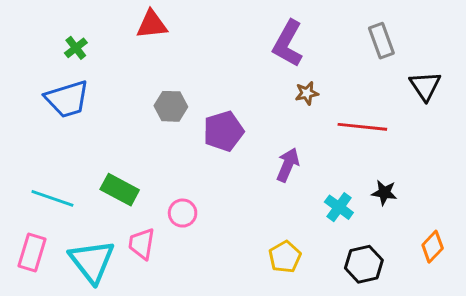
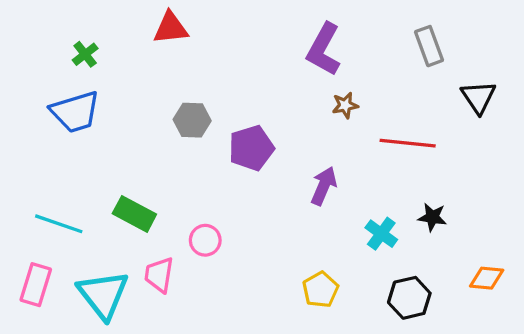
orange diamond: (433, 247) -> (487, 278), turned 52

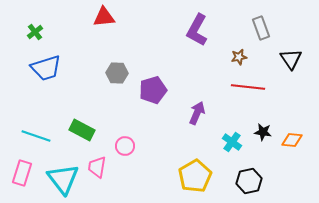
green cross: (85, 54) -> (35, 32), moved
brown star: (345, 105) -> (239, 57), moved
orange diamond: (487, 278) -> (292, 140), moved
yellow pentagon: (320, 290) -> (195, 176), size x1.5

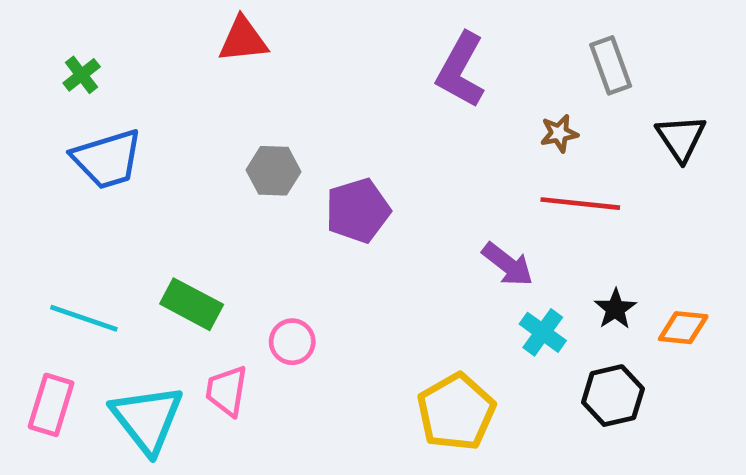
purple arrow: (197, 113) -> (508, 264), moved, turned 105
black star: (263, 132) -> (615, 309), turned 30
black hexagon: (249, 181) -> (613, 396), moved

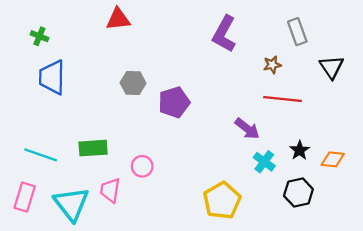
green cross: (82, 75) -> (39, 36), turned -30
blue trapezoid: (107, 159) -> (52, 77), turned 108
green rectangle: (192, 304) -> (93, 148), turned -32

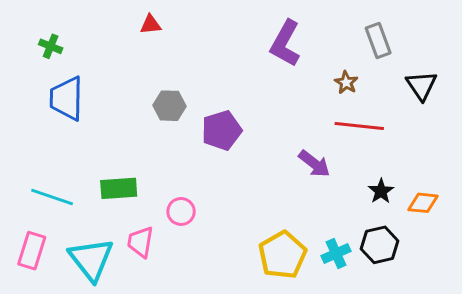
red triangle: (118, 19) -> (151, 25), size x0.7
brown star: (272, 65) -> (346, 83), turned -30
cyan cross: (264, 162) -> (336, 254), moved, turned 30

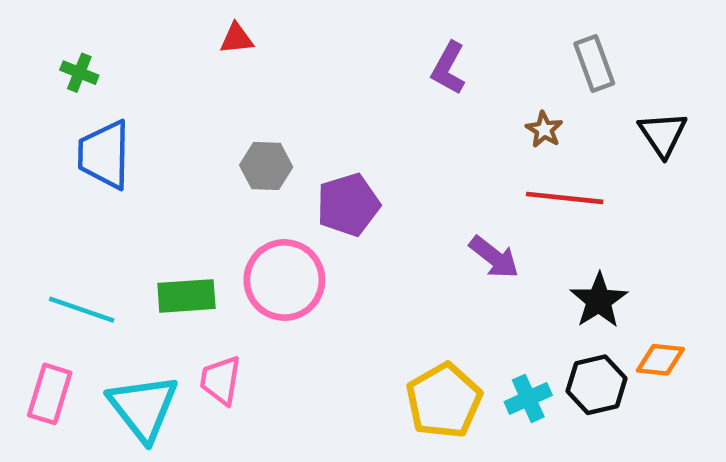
purple L-shape: (285, 43) -> (448, 68), size x0.7
black star: (381, 191) -> (599, 300), size x1.4
orange diamond: (423, 203) -> (660, 360), moved
pink circle: (181, 211) -> (284, 280), moved, size x1.8

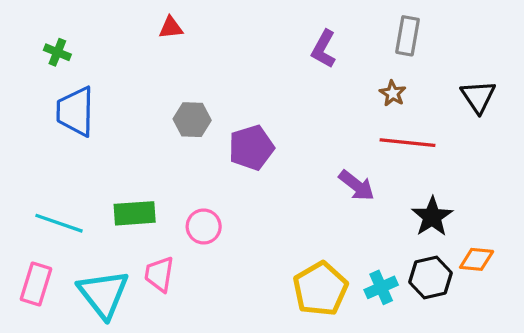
gray rectangle: (594, 64) -> (407, 36), moved, turned 30
pink circle: (284, 280) -> (204, 227), moved, size x0.6

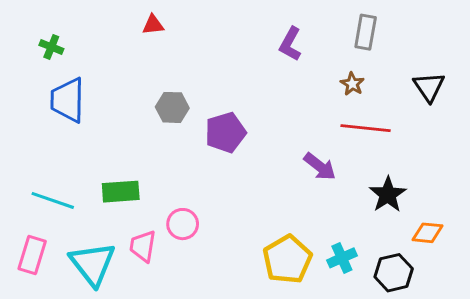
pink circle: (204, 227) -> (183, 224), moved
black hexagon: (430, 277) -> (394, 273), moved

